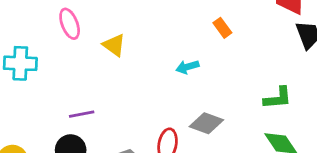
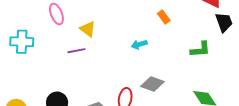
green L-shape: (278, 98) -> (200, 49), moved
purple line: (82, 114) -> (76, 51), moved

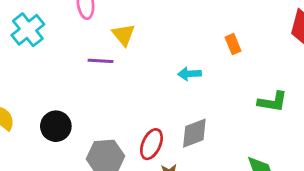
cyan cross: (22, 42) -> (28, 30), turned 35
gray diamond: (152, 84) -> (194, 133), turned -55

